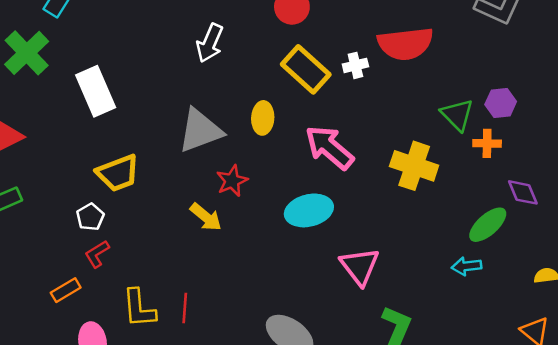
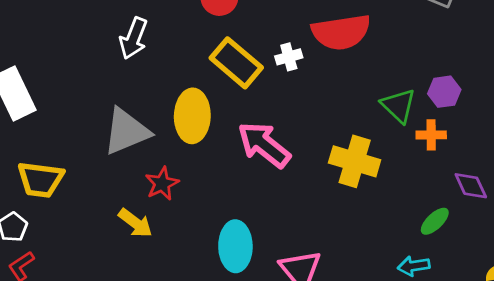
yellow ellipse: (263, 118) -> (192, 116), size x1.5
yellow trapezoid: (118, 173) -> (41, 179), turned 30
cyan ellipse: (309, 210) -> (235, 246), moved, turned -75
green ellipse: (488, 225) -> (435, 221), size x0.7

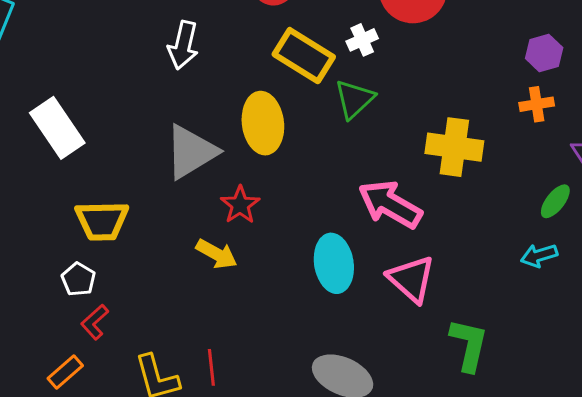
green triangle: (398, 106) -> (354, 99), moved, turned 42
pink arrow: (264, 145) -> (390, 204), moved

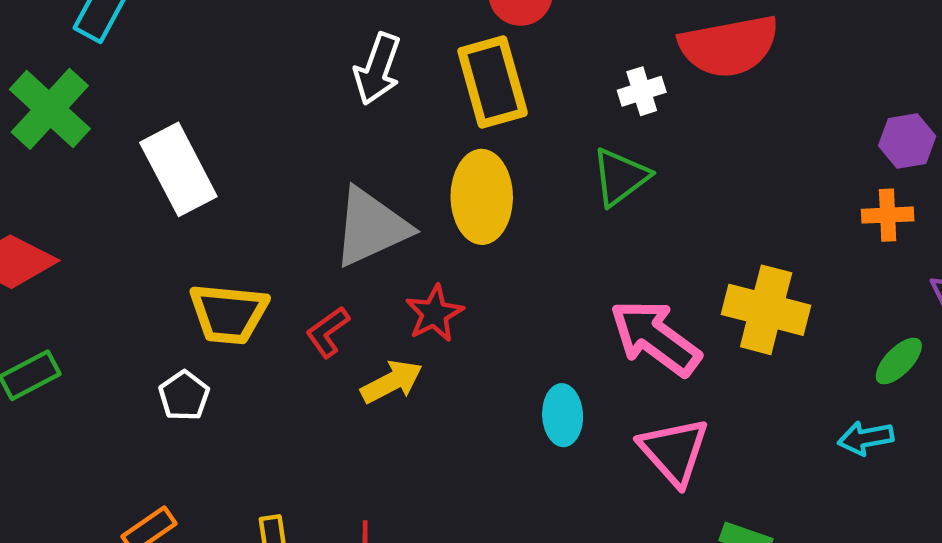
yellow rectangle: (304, 56) -> (493, 82), moved, turned 36
yellow cross: (454, 147) -> (766, 310), moved
yellow arrow: (217, 254) -> (392, 382), turned -63
cyan ellipse: (334, 263) -> (563, 415), size x0.7
red L-shape: (95, 322) -> (328, 332), moved

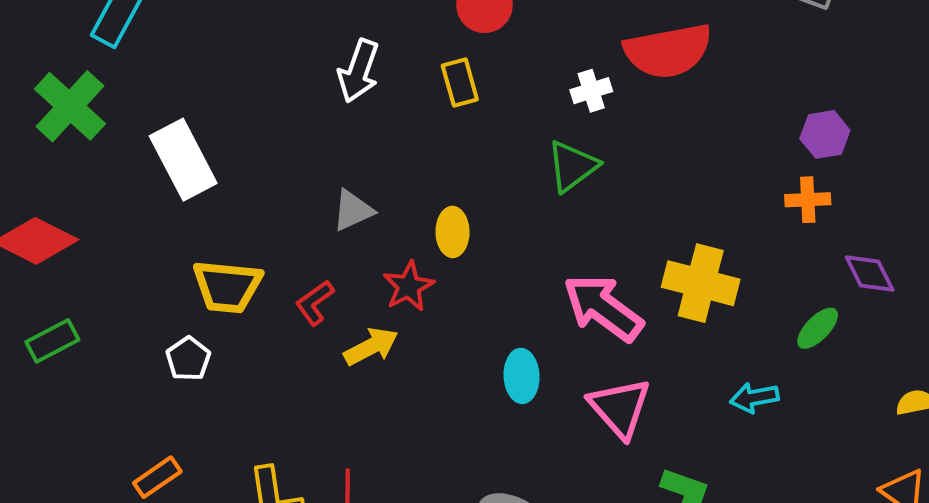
yellow rectangle: (493, 82) -> (460, 83), size x0.6
yellow ellipse: (482, 197) -> (453, 232), moved, size x0.6
gray triangle: (371, 227) -> (353, 210), size x0.6
cyan arrow: (866, 438) -> (754, 398), moved

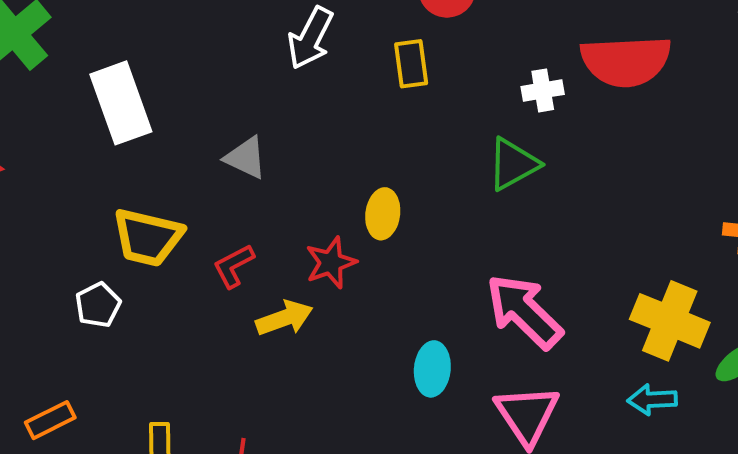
gray triangle: (353, 210) -> (246, 158), moved, turned 42
yellow cross: (701, 283) -> (670, 321), moved
cyan arrow: (754, 398) -> (652, 400), moved

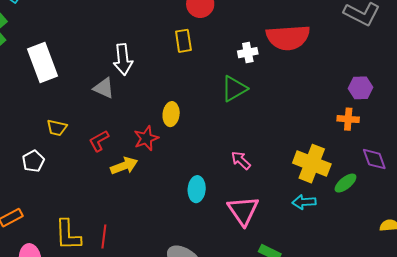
white arrow: (310, 38) -> (123, 59), moved, turned -32
yellow trapezoid: (148, 237) -> (57, 128), size x0.6
pink arrow: (524, 311) -> (241, 160), size x0.5

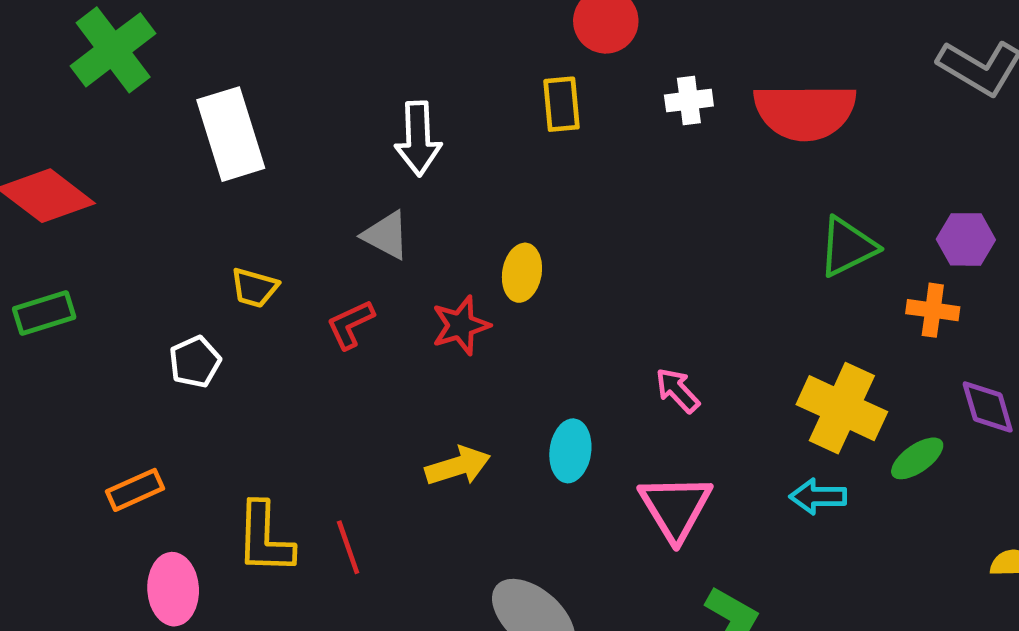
white cross: (248, 53) -> (689, 100), moved
gray triangle: (104, 88) -> (386, 235), moved
green triangle: (234, 89) -> (847, 247), moved
yellow arrow: (124, 166) -> (458, 466), moved
red line: (104, 236) -> (348, 547), turned -30

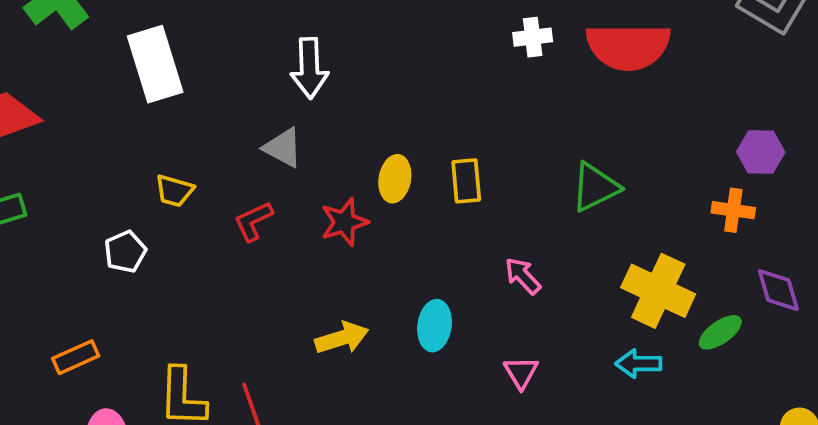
yellow rectangle: (562, 104) -> (466, 181), moved
green triangle: (847, 247) -> (595, 187), moved
pink triangle: (675, 508) -> (521, 372), size x0.6

